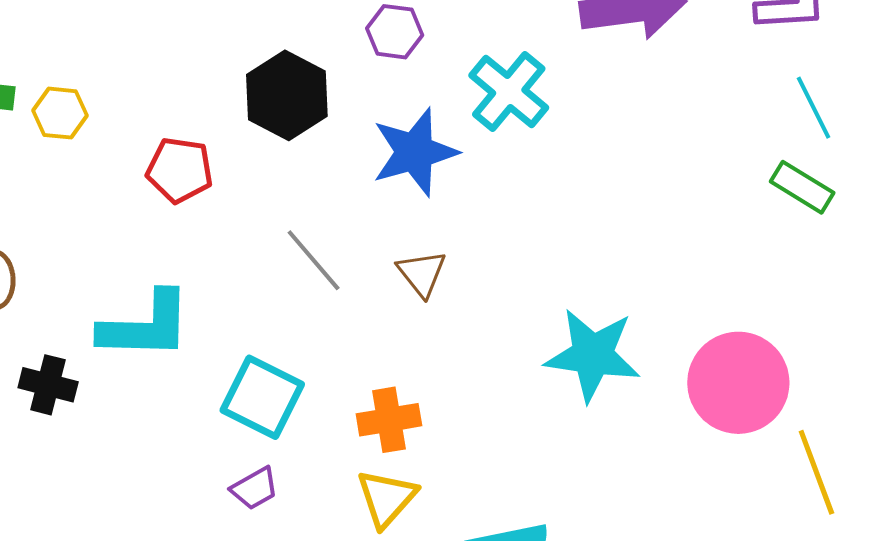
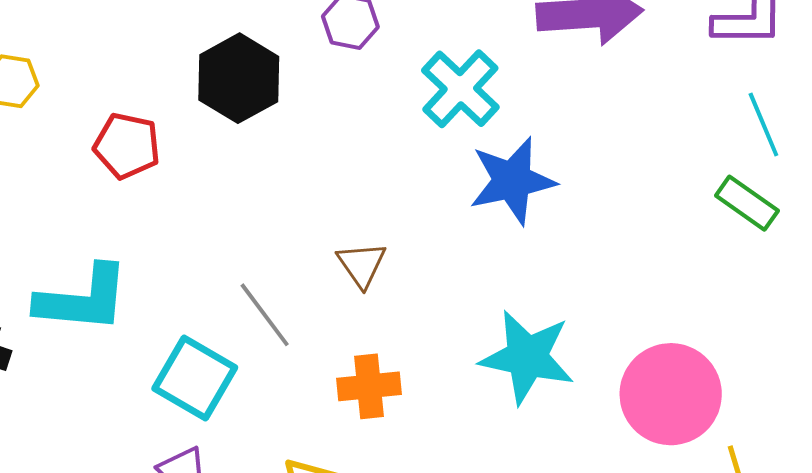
blue star: (415, 152) -> (512, 181), moved
gray line: (314, 260) -> (265, 315), moved
orange cross: (389, 420) -> (369, 386), moved

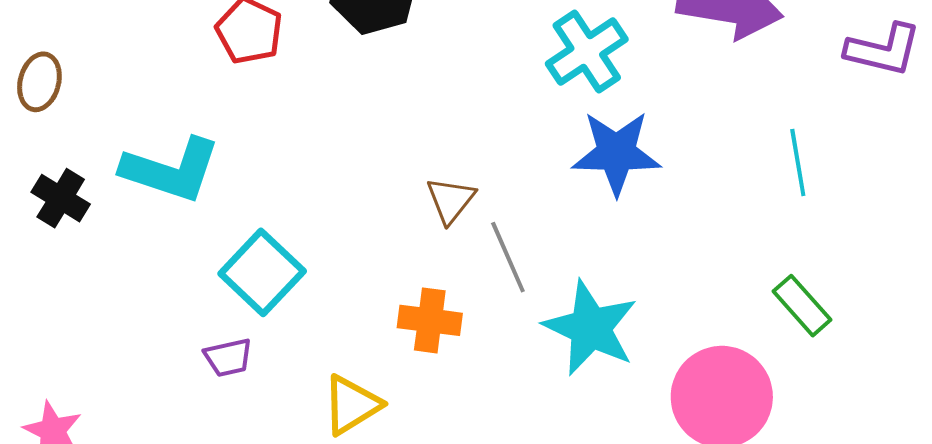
cyan line: (763, 124) -> (798, 162), moved
green rectangle: (747, 203) -> (802, 306), moved
gray line: (265, 315) -> (508, 257), moved

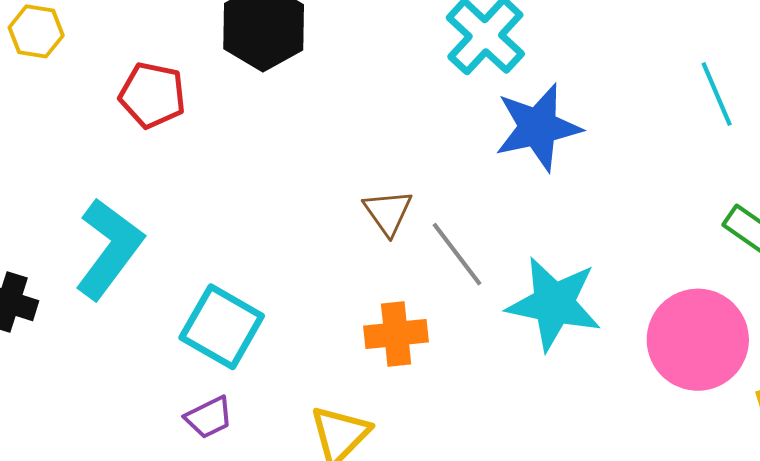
cyan L-shape: (171, 170) -> (109, 249), turned -58

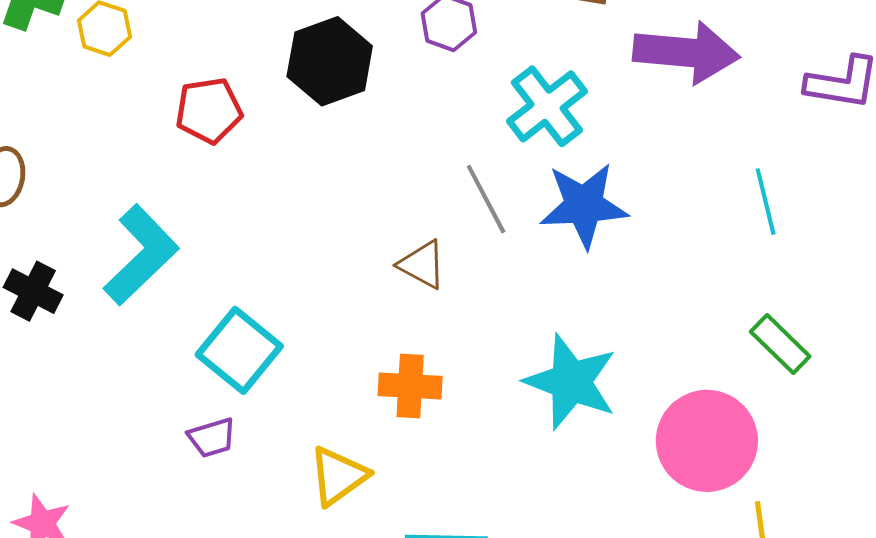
red pentagon: (152, 95) -> (209, 111), turned -30
brown triangle: (388, 212) -> (422, 265), turned -36
gray line: (457, 254) -> (486, 199), moved

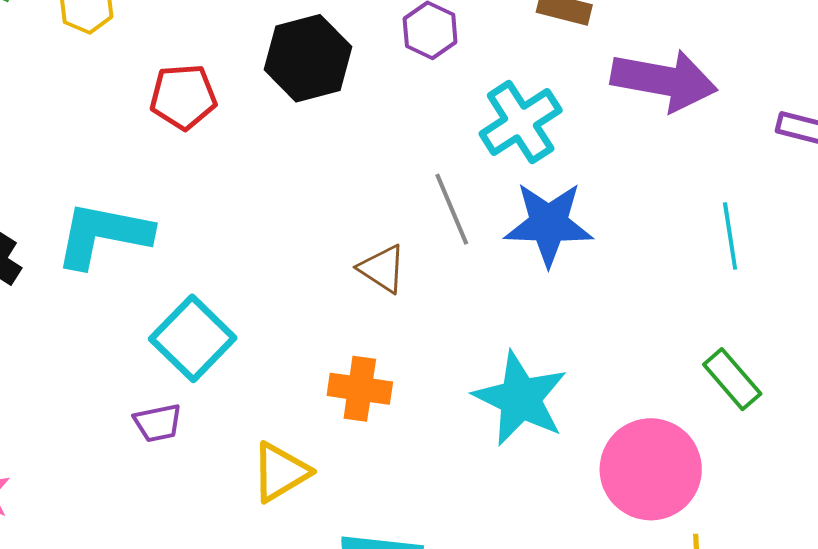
cyan L-shape: (141, 255) -> (103, 235), turned -130

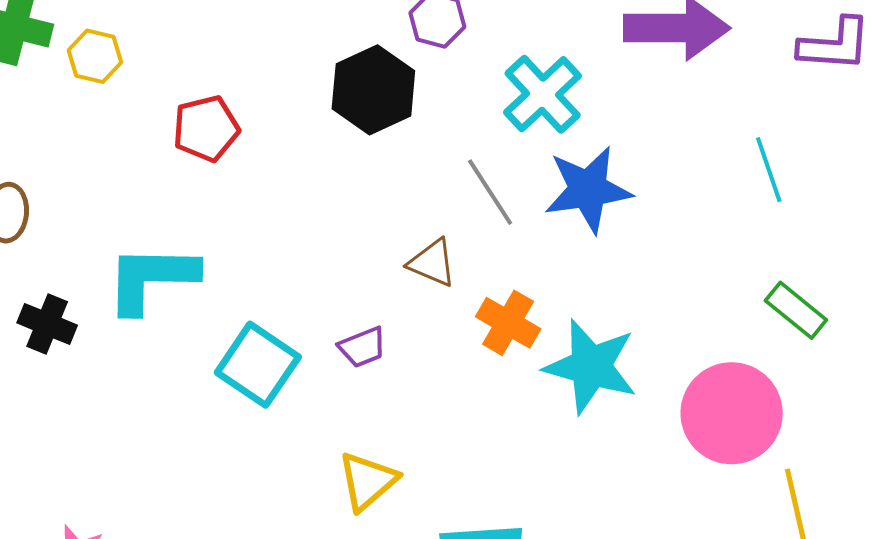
black hexagon: (308, 58) -> (373, 90), moved
orange cross: (360, 389) -> (508, 323), moved, turned 32
purple trapezoid: (158, 423) -> (362, 347), moved

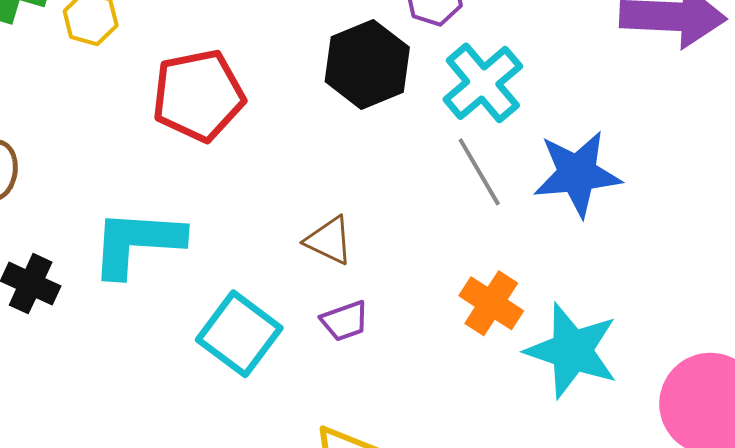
cyan cross: (543, 94) -> (483, 83), moved
red pentagon: (206, 128) -> (198, 95), size x1.4
brown triangle: (432, 263) -> (329, 240), moved

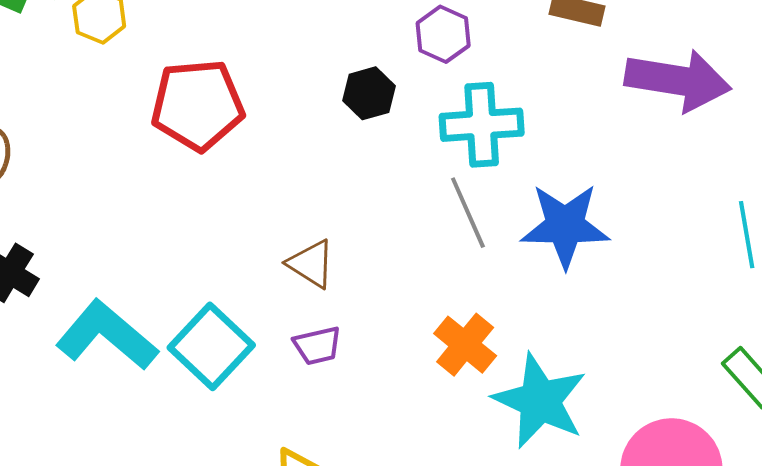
black hexagon: (367, 64) -> (369, 93), size x0.6
cyan cross: (483, 83) -> (482, 125), turned 30
cyan L-shape: (137, 243) -> (107, 335), moved, turned 30

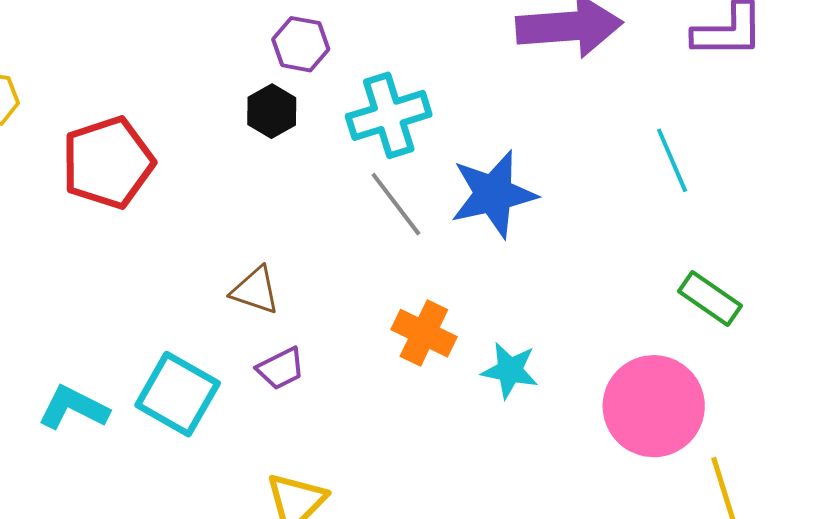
purple hexagon: (443, 34) -> (301, 44), moved
cyan L-shape: (107, 335) -> (73, 408), size x0.7
cyan star: (540, 401) -> (510, 370), size x0.6

